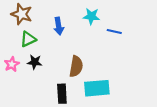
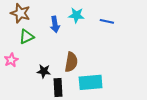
cyan star: (91, 16) -> (76, 15), moved
blue line: (114, 32) -> (107, 21), moved
black star: (35, 62) -> (44, 71), moved

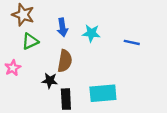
cyan star: (76, 15) -> (91, 33), moved
blue line: (107, 21) -> (132, 42), moved
brown semicircle: (71, 62) -> (65, 61), moved

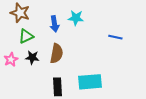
cyan star: (91, 33) -> (76, 18), moved
black star: (50, 81) -> (32, 57), moved

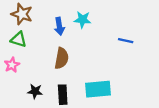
green triangle: (26, 36) -> (19, 39), moved, turned 42
black star: (32, 57) -> (35, 91), moved

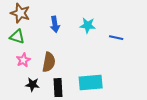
cyan star: (83, 20) -> (88, 25), moved
brown semicircle: (62, 58) -> (49, 62), moved
pink star: (12, 65) -> (23, 60), moved

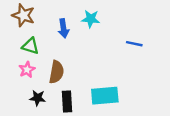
cyan star: (88, 25) -> (91, 19), moved
green triangle: (17, 37) -> (30, 46), moved

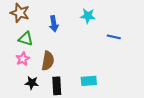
cyan star: (91, 19) -> (88, 16), moved
cyan rectangle: (105, 96) -> (89, 81), size x0.7

